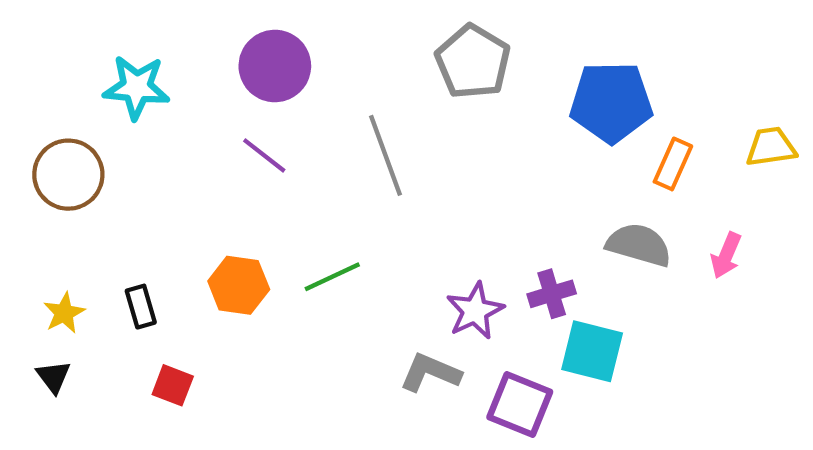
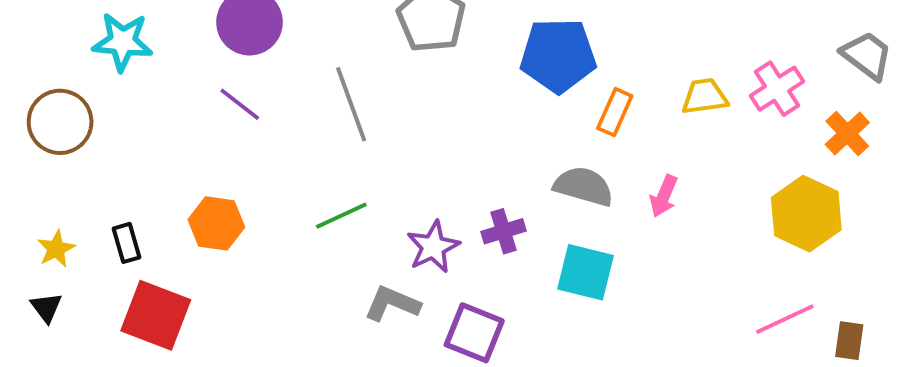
green line: (332, 277) -> (341, 216), moved
cyan square: (592, 351) -> (586, 272), moved
red square: (173, 385) -> (156, 315), size x1.8

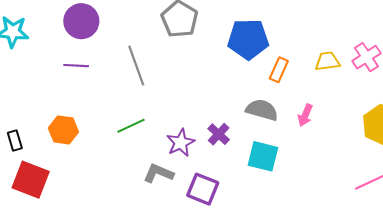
purple line: (240, 104) -> (76, 66), turned -35
purple cross: (503, 231) -> (219, 134), turned -30

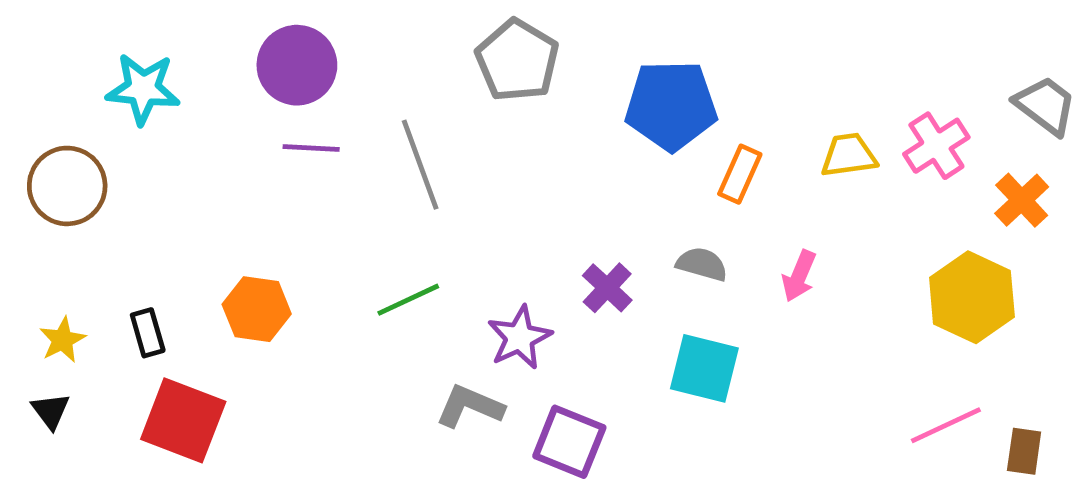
purple line: (76, 66) -> (311, 148), moved
gray semicircle: (262, 110) -> (702, 264), size x0.7
purple cross: (219, 134) -> (607, 288), moved

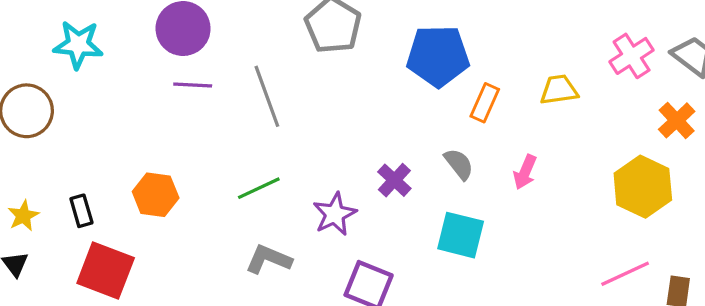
pink cross: (936, 146) -> (632, 56), moved
gray semicircle: (702, 264) -> (459, 164), turned 36
gray L-shape: (470, 406) -> (269, 259), moved

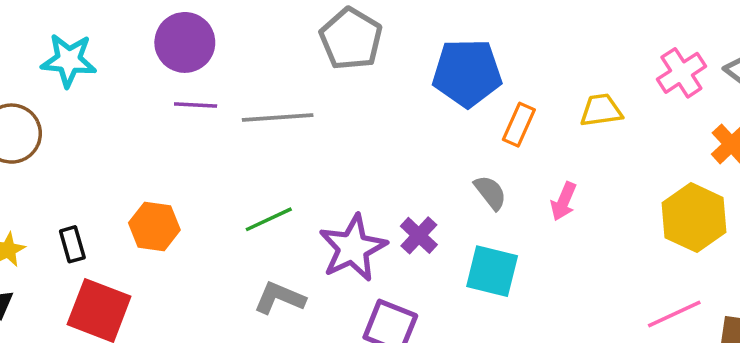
gray line: (267, 96) -> (278, 117), turned -74
purple cross: (394, 180) -> (419, 235), moved
purple star: (335, 214) -> (353, 248), size x1.4

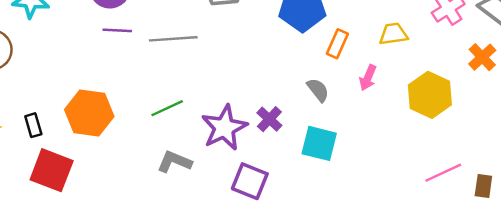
pink arrow: (564, 201) -> (368, 78), moved
yellow hexagon: (694, 218) -> (430, 95), moved
orange hexagon: (154, 226) -> (89, 113), size x1.4

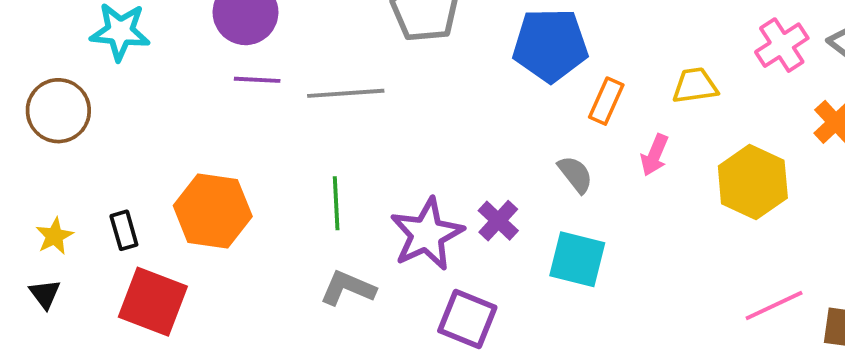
green line: (167, 108) -> (336, 203), turned -68

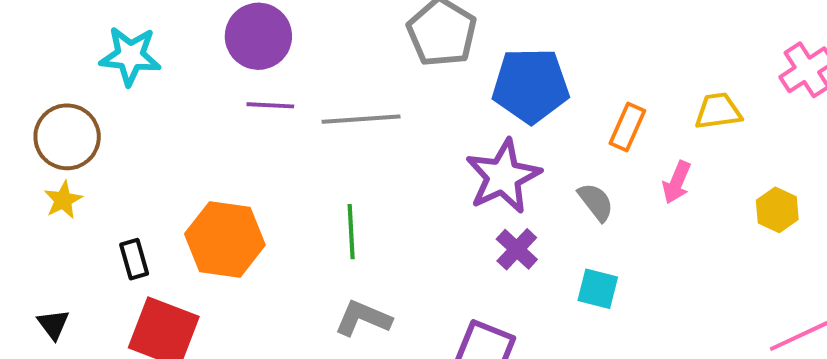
blue pentagon: (550, 45) -> (531, 86), moved
yellow hexagon: (753, 182) -> (777, 210), size x0.6
purple star: (427, 234) -> (503, 176), moved
yellow star: (55, 236) -> (63, 200), moved
cyan square: (577, 259) -> (598, 289), size x0.7

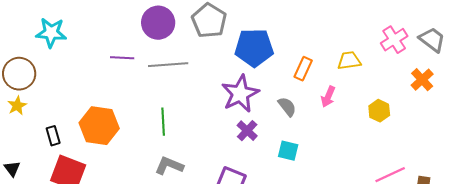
purple circle: (258, 36) -> (158, 23), moved

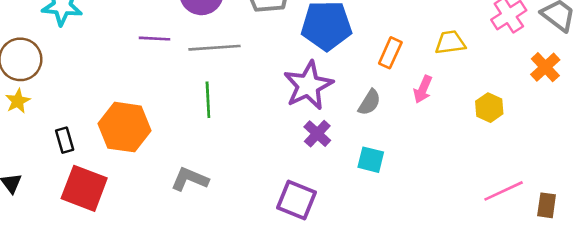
gray semicircle: (287, 107) -> (369, 102), turned 70
green line: (163, 122) -> (208, 100), moved
gray L-shape: (169, 166) -> (190, 179), moved

